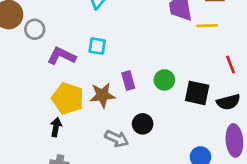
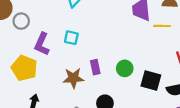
purple L-shape: (62, 56) -> (42, 44), turned -95
yellow pentagon: (68, 98) -> (24, 68), moved

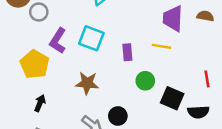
yellow line: (162, 26) -> (161, 46), moved
cyan square: (71, 38) -> (91, 38), size x1.5
purple rectangle: (95, 67) -> (127, 52), moved

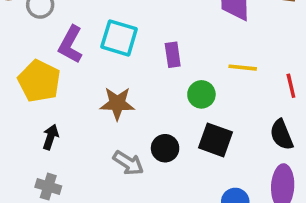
yellow line: (161, 46) -> (243, 68), moved
black square: (172, 98) -> (215, 140), moved
black semicircle: (198, 112) -> (282, 135), turned 75

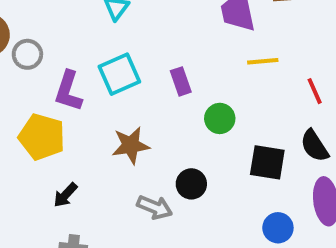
cyan square: (119, 38) -> (119, 74), turned -30
yellow line: (243, 68) -> (263, 61), moved
black arrow: (51, 137) -> (65, 195), turned -145
black square: (215, 140) -> (267, 162), moved

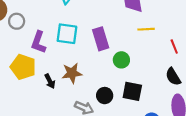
cyan square: (119, 74) -> (67, 34), turned 30
purple rectangle: (181, 81) -> (101, 39), size x1.5
black square: (267, 162) -> (132, 91), moved
black arrow: (65, 195) -> (50, 81), moved, turned -72

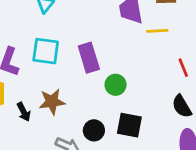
yellow line: (146, 29) -> (157, 31), moved

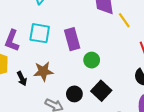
yellow line: (157, 31) -> (124, 20), turned 56
black square: (129, 125) -> (101, 91), turned 30

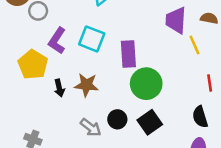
green circle: (92, 60) -> (146, 84), size x1.6

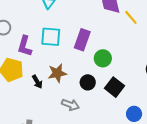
purple rectangle: (128, 54) -> (82, 40), turned 40
green circle: (146, 84) -> (103, 58), size x0.7
black circle: (117, 119) -> (88, 82), moved

